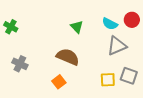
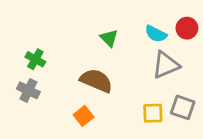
green cross: (11, 27) -> (35, 59), moved

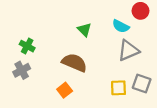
red circle: (187, 28) -> (141, 11), moved
gray cross: (28, 90) -> (22, 70), turned 35

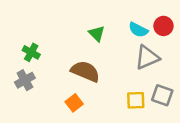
red circle: (141, 11) -> (163, 26), moved

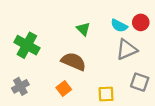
green cross: (31, 52) -> (27, 45), size x1.6
gray cross: (25, 80) -> (20, 86), moved
yellow square: (136, 100) -> (106, 94), moved

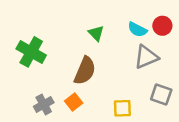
brown semicircle: (74, 61) -> (85, 71), turned 90
gray cross: (20, 86) -> (44, 104), moved

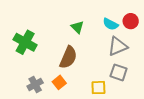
gray square: (161, 94) -> (119, 72), moved

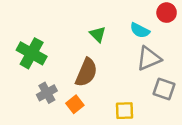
red circle: (131, 21) -> (167, 13), moved
gray square: (119, 72) -> (164, 89), moved
gray cross: (35, 84) -> (47, 93), moved

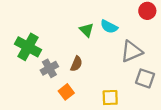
cyan semicircle: (140, 30) -> (109, 27), moved
brown semicircle: (86, 72) -> (76, 64), size x0.6
gray cross: (47, 93) -> (49, 68), moved

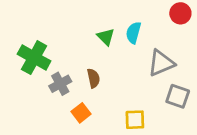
cyan semicircle: (109, 27) -> (133, 33), turned 78
brown semicircle: (76, 64) -> (93, 78), turned -35

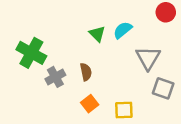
cyan semicircle: (133, 33) -> (123, 30), turned 36
gray triangle: (161, 63) -> (148, 58), turned -36
orange square: (81, 113) -> (90, 104), moved

